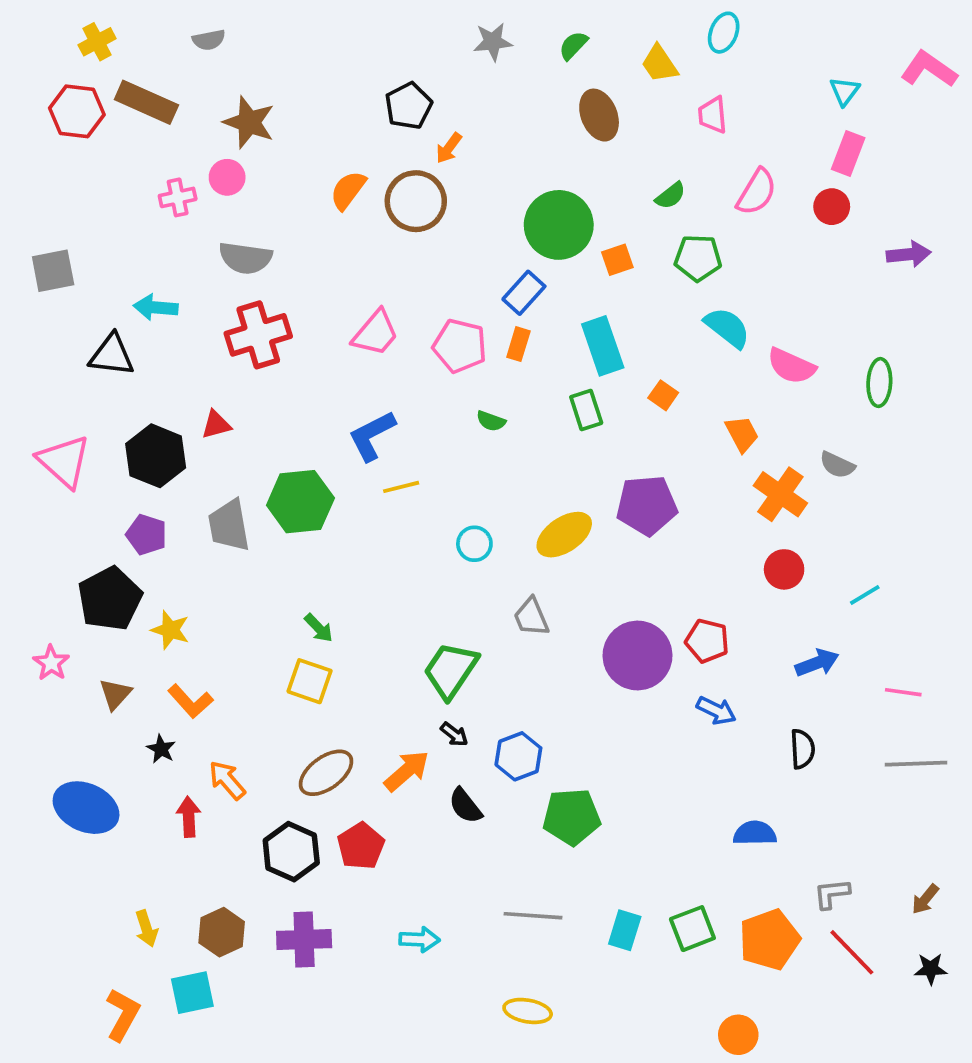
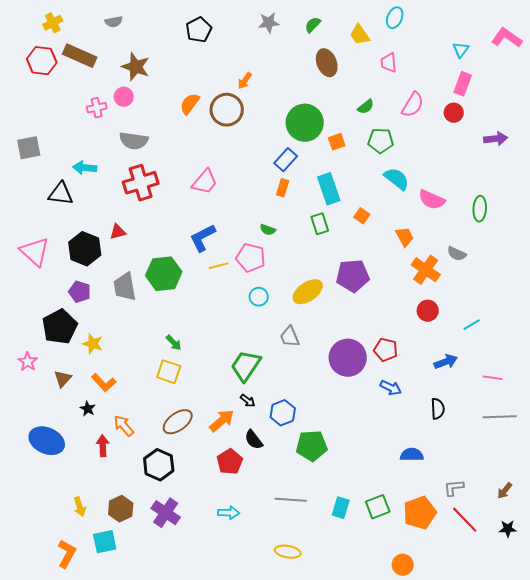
black pentagon: (408, 106) -> (199, 30), moved
pink pentagon: (460, 346) -> (251, 258), moved
red pentagon: (361, 846) -> (230, 462), moved
purple cross: (304, 940) -> (166, 513), turned 36

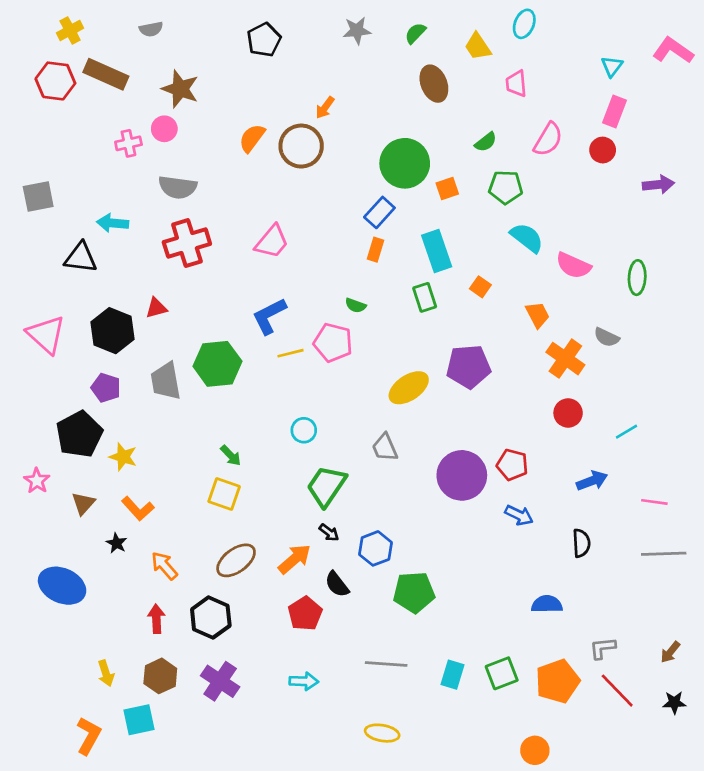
cyan circle: (259, 297) -> (304, 430), moved
red arrow: (103, 446) -> (156, 619), moved

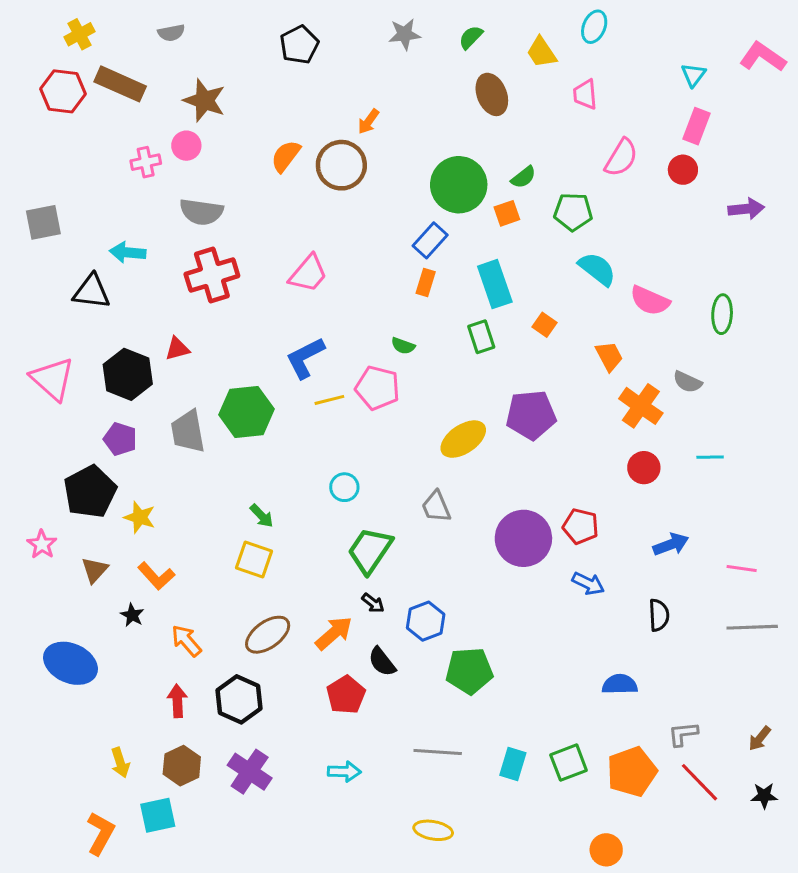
green semicircle: (486, 142) -> (523, 177), moved
cyan line: (627, 432) -> (710, 457), moved, turned 30

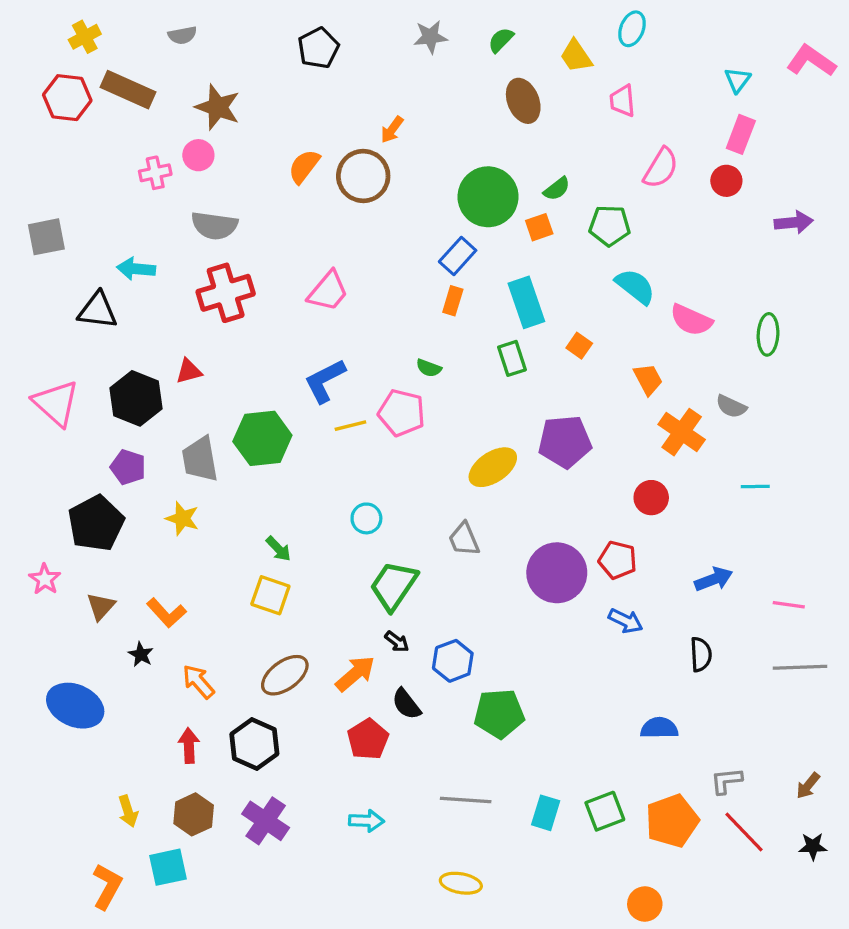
red circle: (644, 468) -> (651, 498), moved
yellow star: (140, 517) -> (182, 518), moved

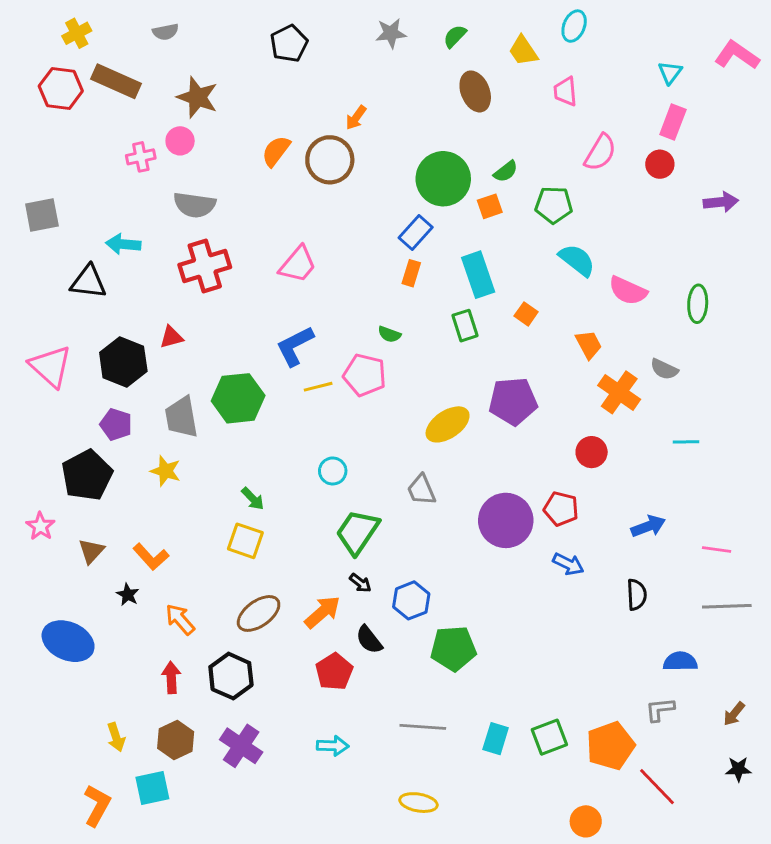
blue semicircle: (659, 728) -> (680, 661), moved
red line: (744, 832) -> (657, 787), moved

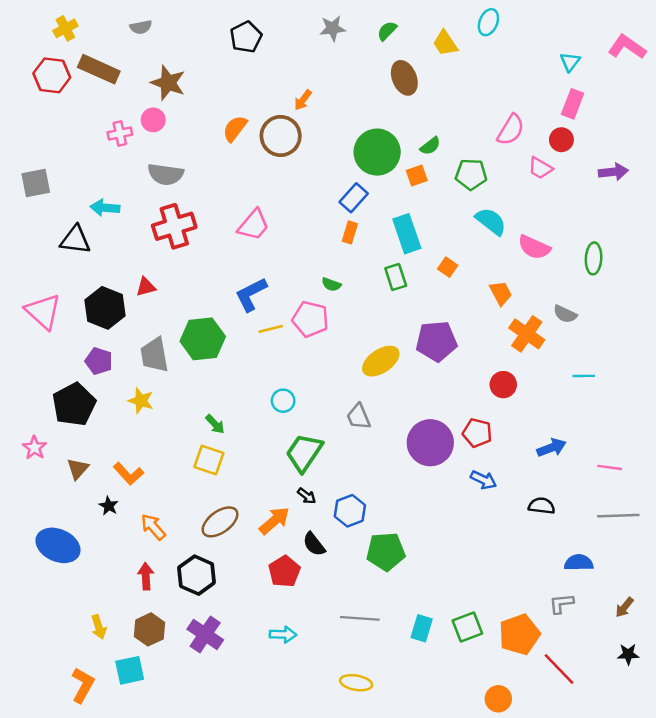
pink trapezoid: (565, 91) -> (540, 168), moved, turned -55
black semicircle: (637, 595) -> (542, 506), turned -80

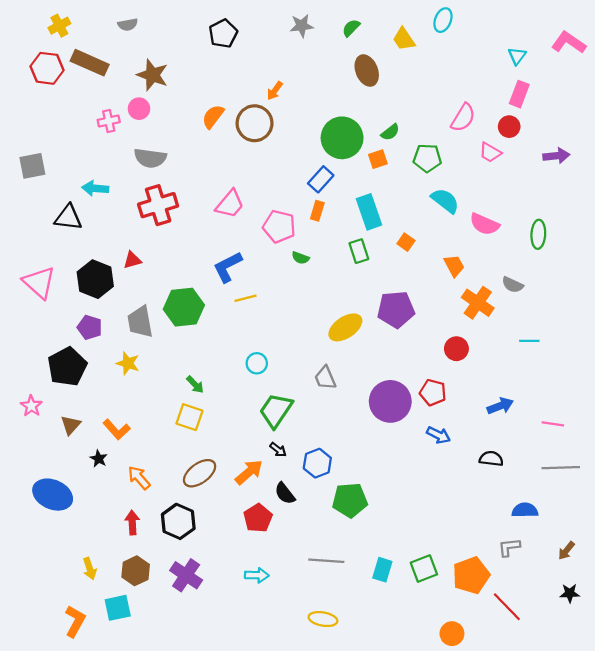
pink pentagon: (310, 319) -> (279, 226), moved

